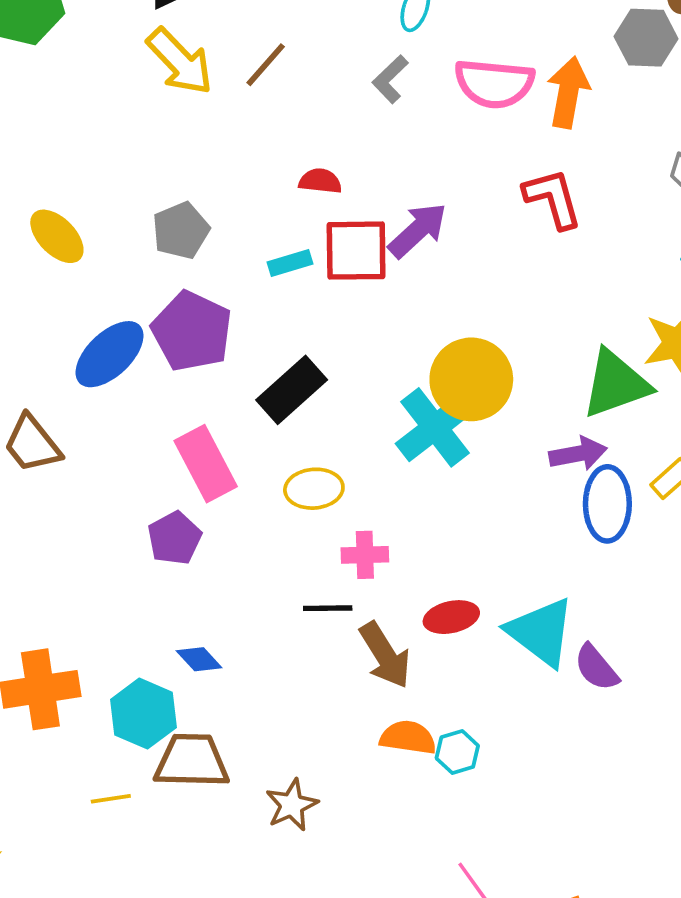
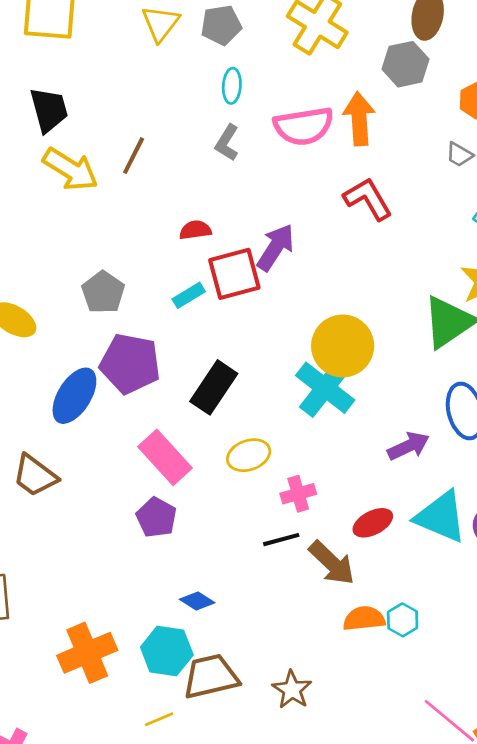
purple arrow: (578, 454) -> (408, 446), moved

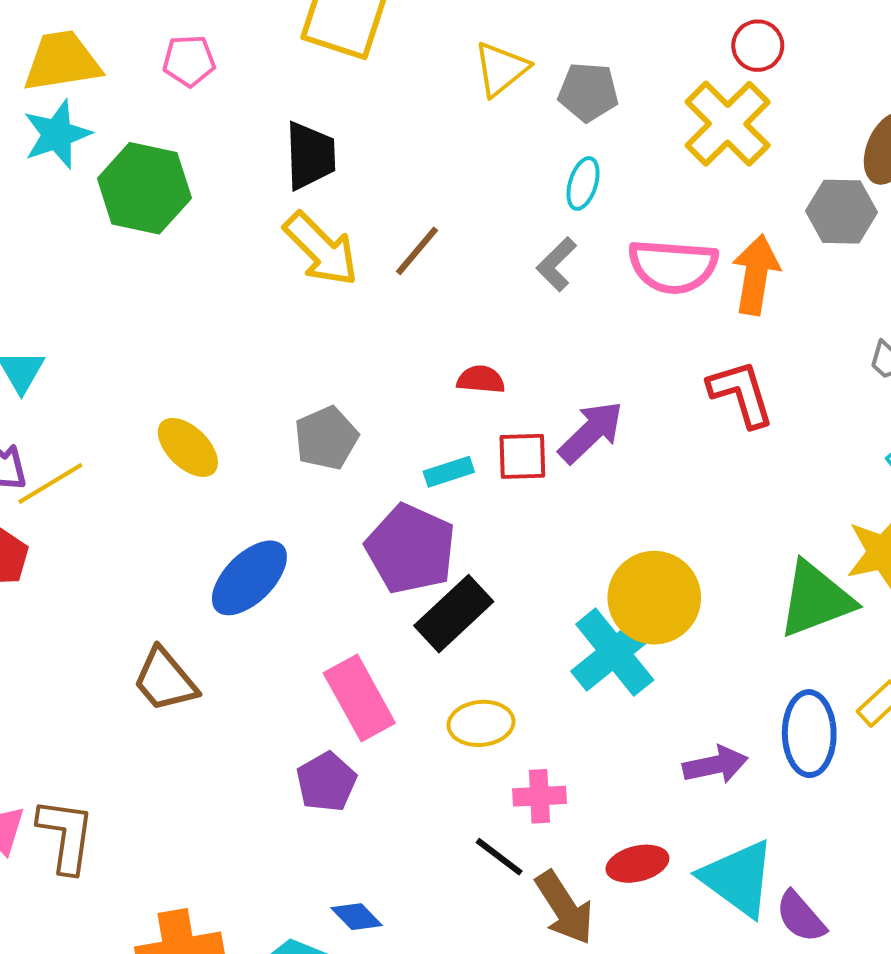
red square: (234, 274) -> (522, 456), size x0.7
purple pentagon: (130, 364) -> (411, 549), moved
black line: (281, 540) -> (499, 857), turned 39

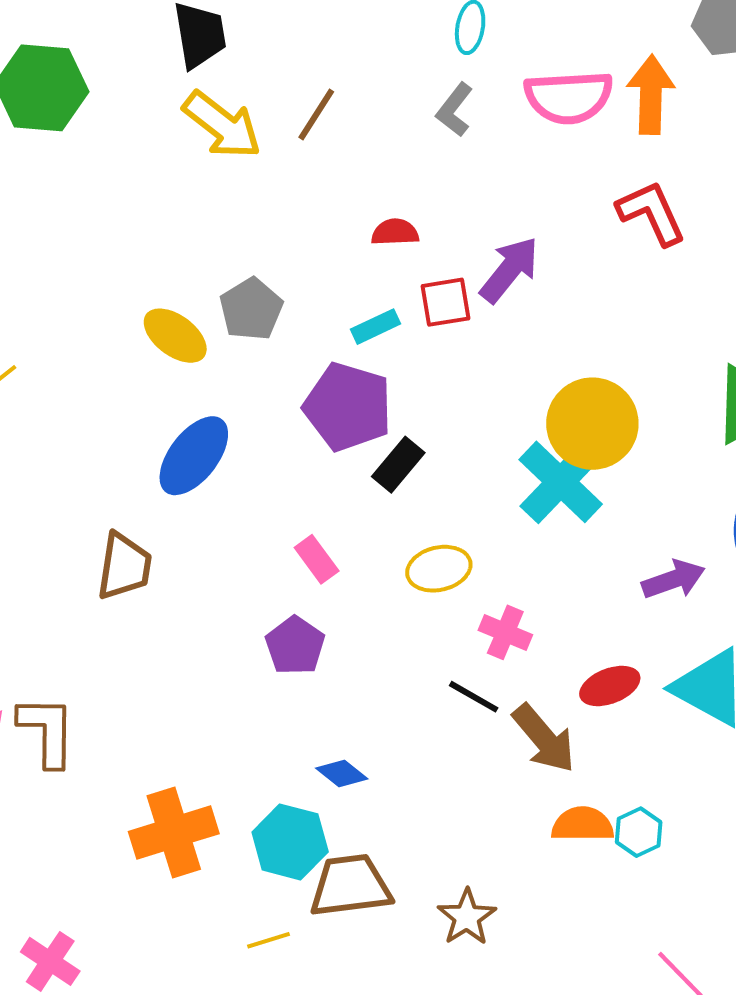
yellow ellipse: (188, 447) -> (175, 336), moved
black rectangle: (454, 614) -> (398, 465), size x0.7
brown trapezoid: (165, 680) -> (124, 566), turned -124
pink rectangle: (359, 698) -> (317, 559), size x0.6
pink cross: (539, 796) -> (505, 632), turned 33

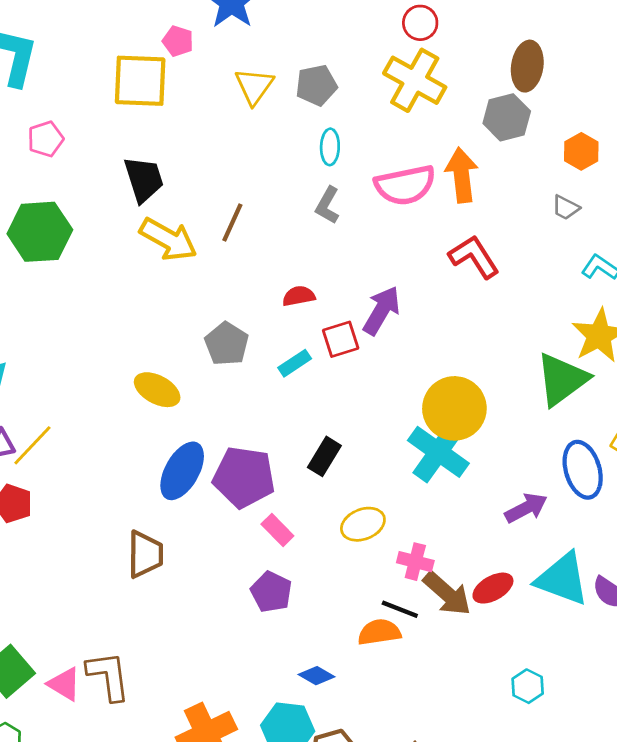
gray pentagon: (251, 309) -> (227, 344), moved
purple pentagon: (348, 407) -> (244, 477), moved
brown arrow: (544, 738) -> (447, 594), moved
orange semicircle: (582, 824) -> (379, 632), moved

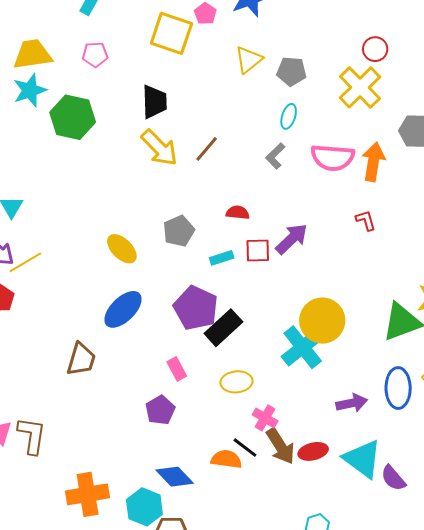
red L-shape: (474, 257) -> (366, 220), size x0.6
black rectangle: (324, 456) -> (223, 328), size x1.4
purple pentagon: (244, 477) -> (196, 308), moved
blue diamond: (316, 676) -> (175, 477), size x1.5

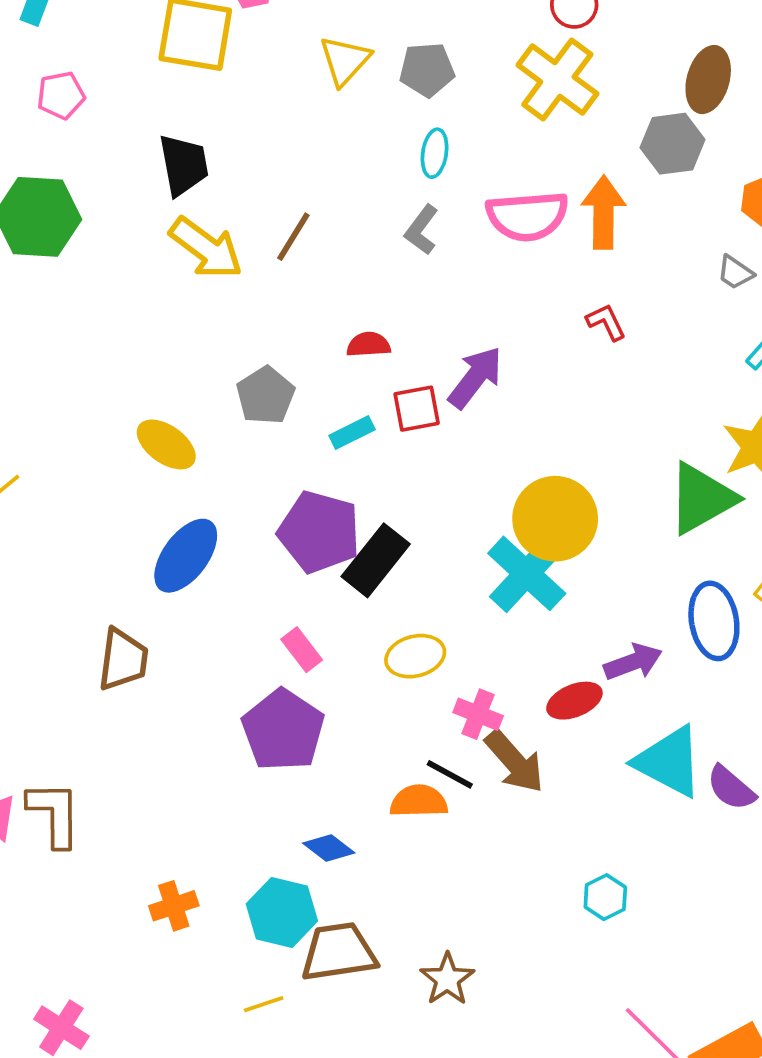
purple pentagon: (160, 410) -> (283, 730), size x1.5
red ellipse: (313, 451) -> (574, 701), moved
blue diamond: (175, 477) -> (329, 848), size x0.7
orange cross: (88, 494) -> (174, 906), size x0.6

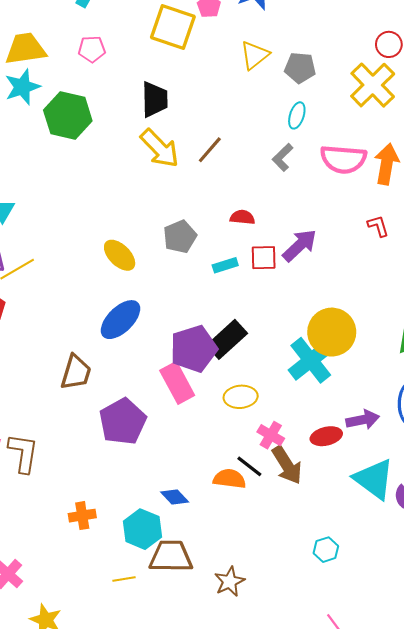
purple pentagon: (319, 532) -> (194, 349), moved, turned 30
pink rectangle: (302, 650) -> (177, 383), size x1.6
purple pentagon: (283, 730) -> (123, 422), moved

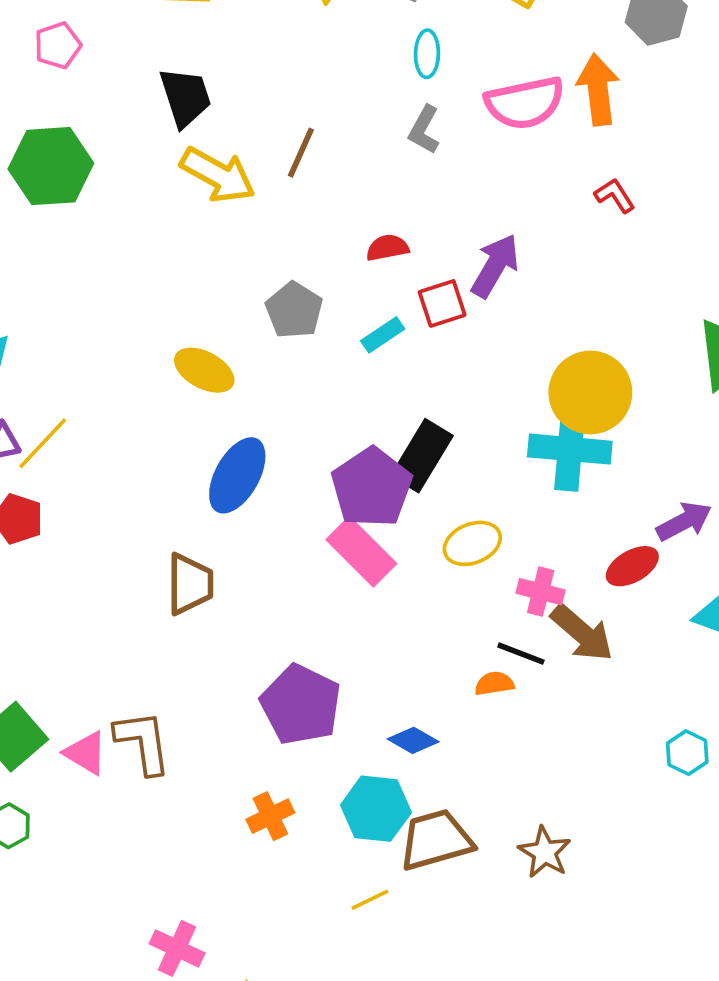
cyan cross: (311, 360) -> (570, 449), turned -30
purple pentagon: (123, 422) -> (301, 705), moved
orange semicircle: (230, 479) -> (494, 683), size x0.7

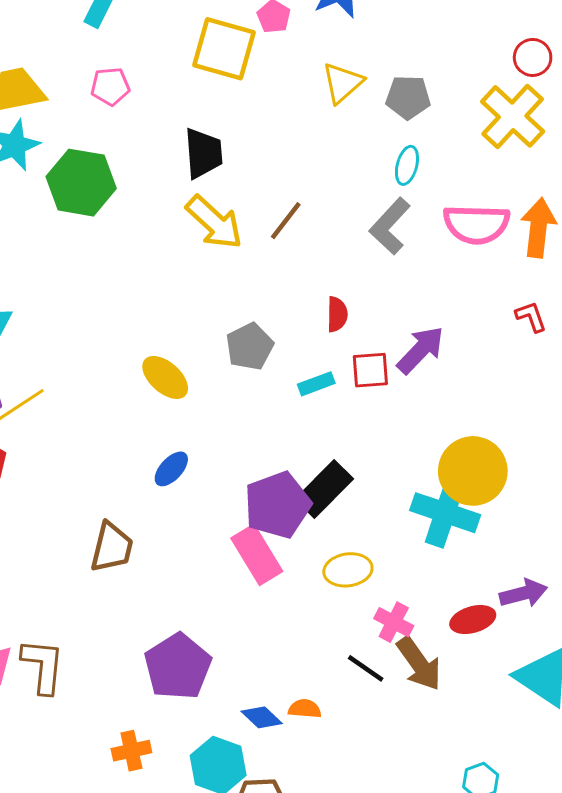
gray L-shape: (424, 130) -> (390, 226), size x1.4
red semicircle: (387, 248) -> (337, 314), turned 88
blue ellipse: (237, 475) -> (171, 469), size x0.6
orange semicircle: (494, 683) -> (305, 709), moved

